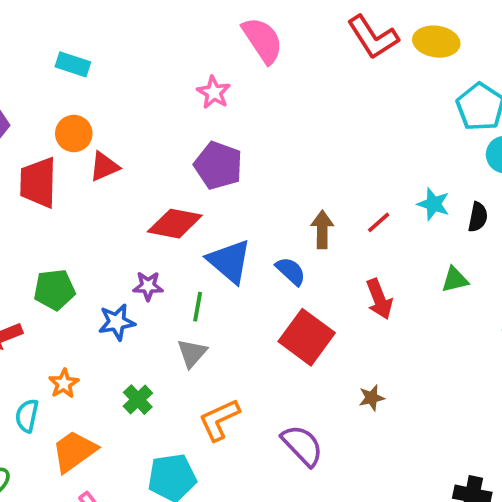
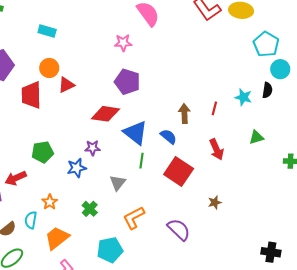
pink star: (214, 92) -> (123, 43), turned -30
black semicircle: (478, 217) -> (267, 90), moved
red line: (379, 222) -> (214, 108), turned -32
green line: (198, 307) -> (142, 161), moved

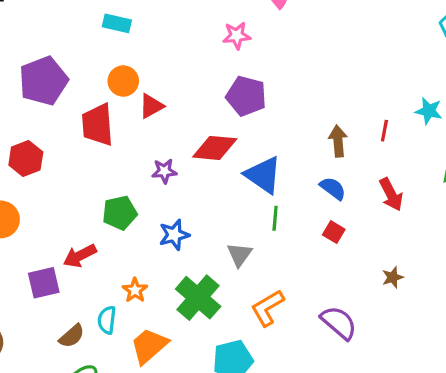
blue semicircle: (168, 137) -> (333, 188), moved
purple star: (93, 148) -> (164, 171), moved
red square: (179, 172) -> (334, 232), size x0.5
green cross: (90, 209) -> (198, 298), size x1.8

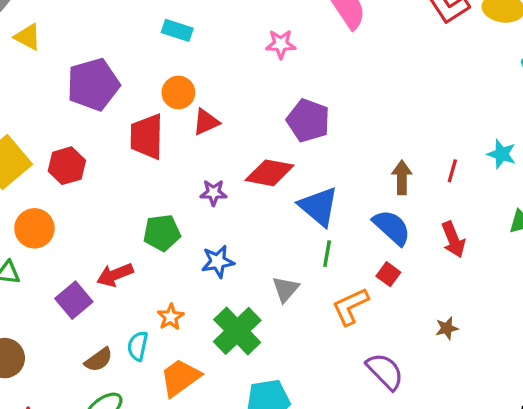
pink star: (237, 36) -> (281, 44), moved
blue semicircle: (333, 188) -> (392, 227), size x1.4
purple square: (44, 283) -> (74, 300), turned -32
orange L-shape: (267, 308) -> (350, 306), moved

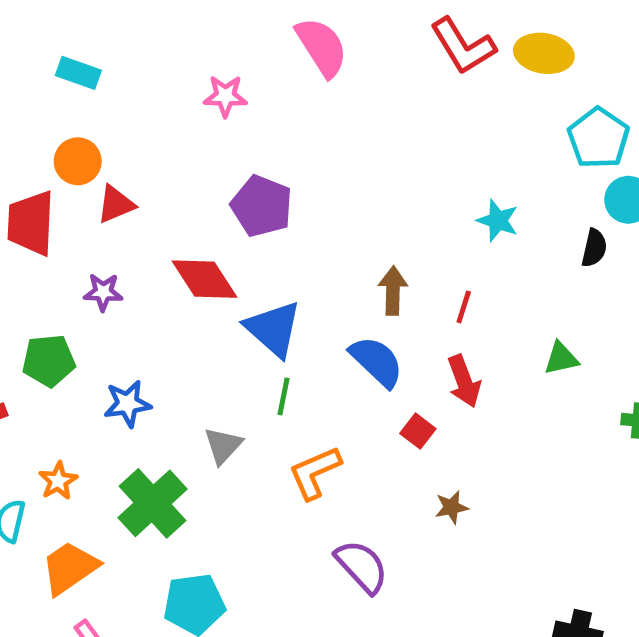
cyan star: (502, 154) -> (498, 220), moved
red line: (452, 171) -> (464, 307), moved
red diamond: (269, 173) -> (205, 279), turned 45
purple star: (213, 193) -> (103, 292), moved
red square: (388, 274) -> (418, 431), moved

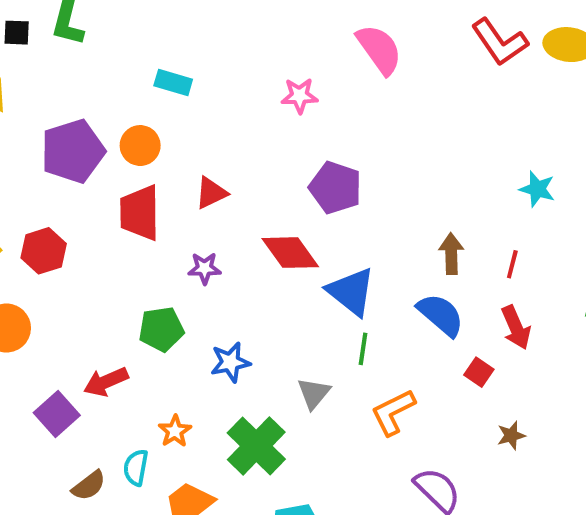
orange circle: (78, 161) -> (140, 146), moved

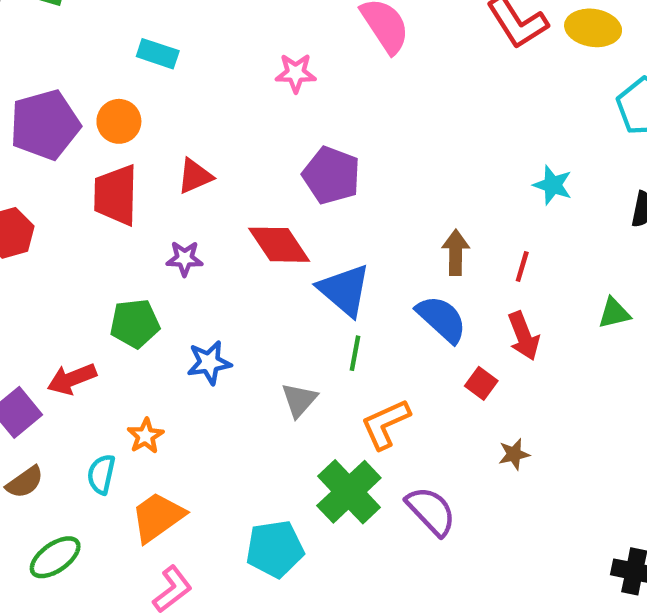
green cross: (256, 446) -> (349, 492), moved
brown semicircle: (89, 486) -> (25, 482), moved

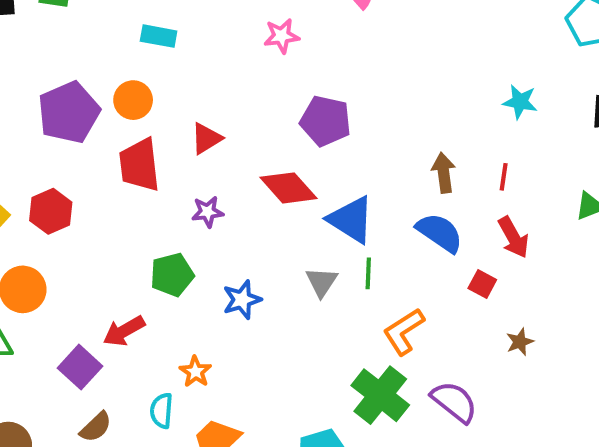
gray triangle: (299, 400) -> (321, 282), moved

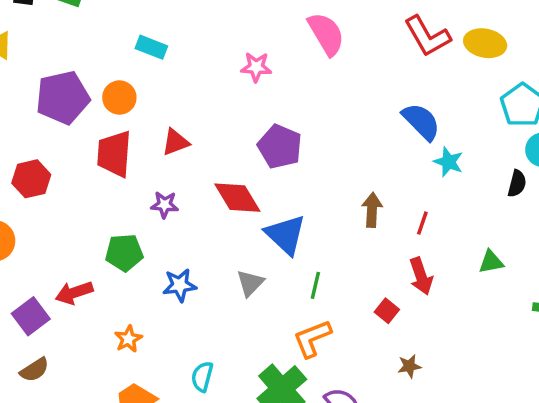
blue semicircle: (440, 233) -> (421, 122), moved
green line: (368, 273) -> (315, 285), moved
cyan semicircle: (162, 411) -> (202, 377), moved

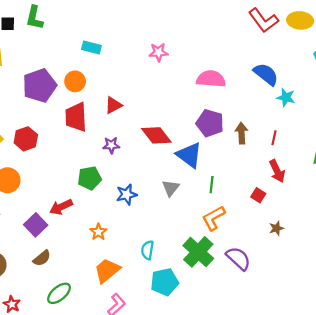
pink semicircle: (326, 34) -> (211, 79), moved, turned -48
purple pentagon: (280, 146) -> (210, 123), moved

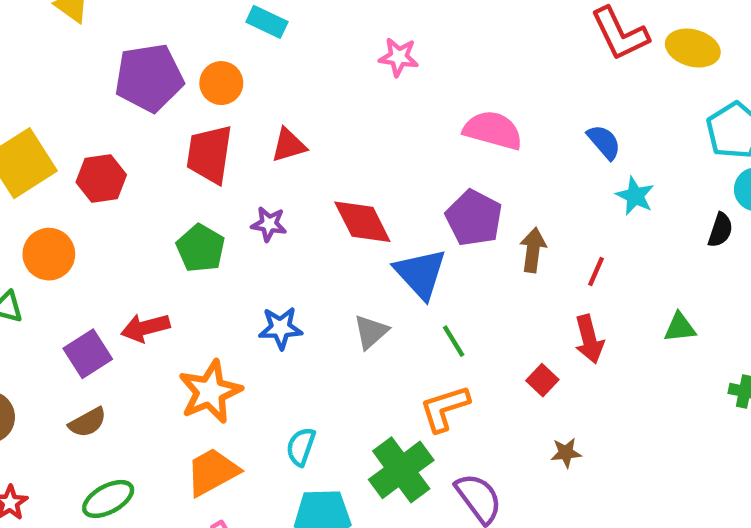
blue semicircle: (266, 74) -> (604, 142), size x0.7
green pentagon: (89, 178) -> (201, 248), moved, turned 30
green line: (212, 185) -> (454, 341), turned -49
orange star: (98, 232) -> (210, 392), size x1.8

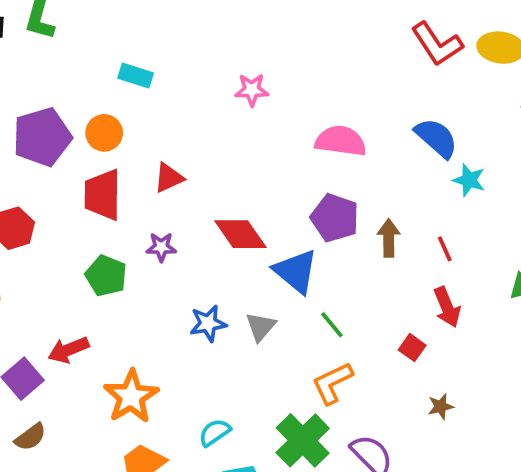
blue semicircle: (604, 142) -> (436, 138), size x1.4
red line: (596, 271) -> (445, 249), turned -40
blue star: (281, 328) -> (208, 323), moved
cyan semicircle: (301, 447) -> (215, 432), turned 44

